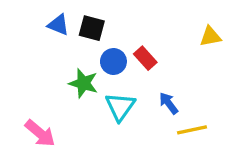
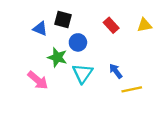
blue triangle: (58, 25) -> (40, 29), moved
red rectangle: (145, 58) -> (111, 25), moved
pink arrow: (40, 133) -> (38, 80), moved

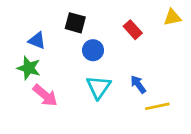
yellow triangle: (144, 25) -> (172, 17), moved
blue triangle: (40, 29) -> (37, 41), moved
green star: (57, 57) -> (29, 68), moved

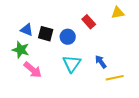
yellow triangle: (172, 17) -> (118, 13), moved
black square: (75, 23) -> (46, 34), moved
red rectangle: (133, 30) -> (89, 22), moved

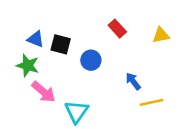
yellow triangle: (118, 13) -> (161, 35), moved
blue circle: (68, 37) -> (91, 60), moved
cyan triangle: (72, 64) -> (76, 112), moved

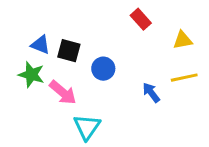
red rectangle: (117, 29) -> (141, 19), moved
pink arrow: (43, 92) -> (63, 93), moved
yellow line: (152, 102) -> (184, 78), moved

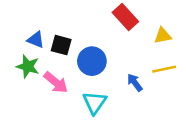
red rectangle: (141, 19) -> (125, 17), size x1.4
blue circle: (103, 69) -> (92, 61), size x1.4
cyan triangle: (87, 127) -> (95, 103), moved

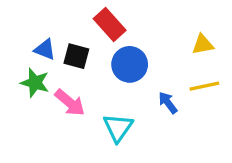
red rectangle: (125, 17) -> (110, 25), moved
blue circle: (92, 61) -> (130, 64), moved

